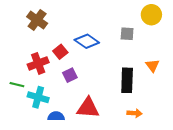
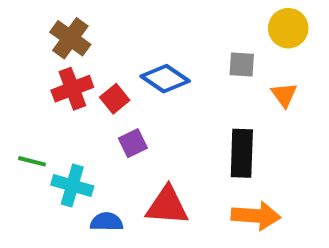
red cross: (38, 63) -> (72, 89), moved
orange triangle: (152, 66) -> (284, 95), moved
orange arrow: (134, 113) -> (256, 216), size x1.6

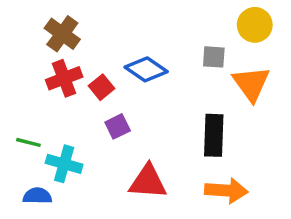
orange triangle: (284, 95) -> (251, 84), size x1.6
blue semicircle: (107, 222) -> (37, 196), moved

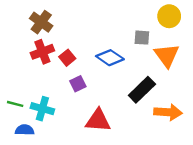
blue diamond: (146, 69) -> (110, 58), moved
black rectangle: (214, 135) -> (142, 90), turned 44
green line: (28, 142) -> (15, 104), moved
orange arrow: (226, 191) -> (168, 112), moved

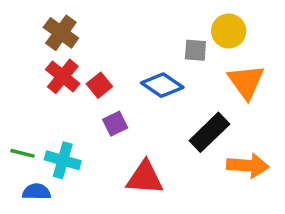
yellow circle: (169, 16) -> (229, 31), moved
gray square: (142, 38) -> (195, 50), moved
red cross: (42, 52) -> (63, 76), turned -30

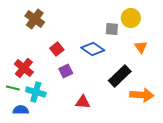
red cross: (63, 76) -> (24, 68), moved
orange triangle: (246, 82) -> (141, 47), size x0.6
red triangle: (145, 178) -> (83, 102), size x0.7

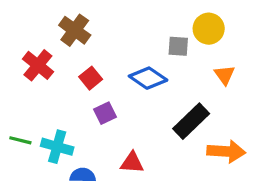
brown cross: (35, 19) -> (75, 30), moved
red cross: (24, 68) -> (38, 65), moved
blue semicircle: (21, 110) -> (83, 175), moved

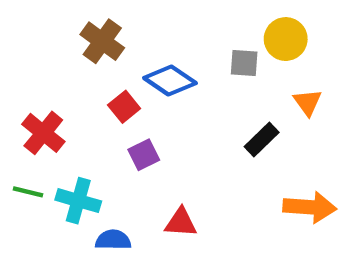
red cross: (38, 65) -> (43, 133), moved
blue diamond: (148, 78) -> (170, 81), moved
black rectangle: (191, 121) -> (262, 139), moved, size x0.7

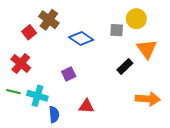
orange triangle: (308, 102) -> (147, 49), size x1.5
red square: (124, 107) -> (29, 32), moved
blue semicircle: (113, 240) -> (54, 114), turned 84

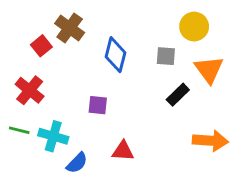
gray square: (117, 30) -> (166, 56), moved
blue diamond: (81, 38) -> (116, 55), turned 70
purple square: (69, 74) -> (98, 105), turned 32
blue semicircle: (54, 114) -> (77, 163), turned 49

